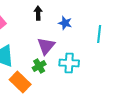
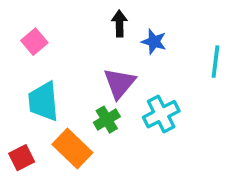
black arrow: (38, 13) -> (119, 23), moved
cyan cross: (69, 63) -> (161, 114), turned -30

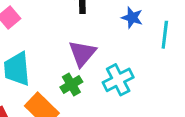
blue star: (154, 42) -> (132, 18), moved

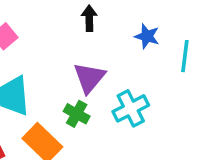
green cross: (71, 84) -> (77, 114), turned -30

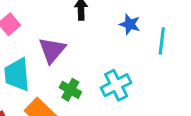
purple triangle: (89, 78) -> (52, 50), moved

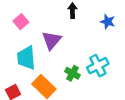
green cross: (70, 90) -> (72, 73), moved

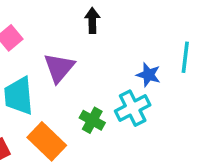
blue star: (108, 22) -> (148, 75), moved

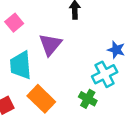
green cross: (92, 120) -> (88, 99), moved

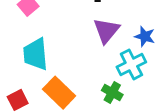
purple triangle: (50, 45) -> (106, 31), moved

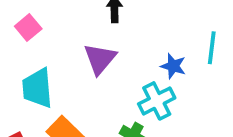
purple triangle: (106, 31) -> (100, 59), moved

